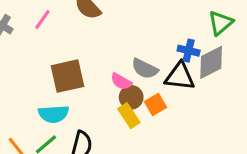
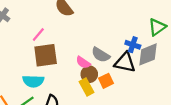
pink line: (42, 20) -> (38, 34), moved

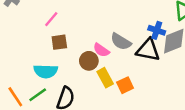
brown square: (46, 55) -> (59, 42), size x0.6
brown circle: (89, 74) -> (89, 61), moved
orange square: (106, 81) -> (125, 85), moved

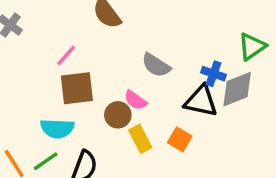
brown square: (59, 42) -> (77, 88), size x1.5
gray semicircle: (121, 42) -> (156, 65), moved
orange square: (125, 85) -> (180, 139), moved, turned -35

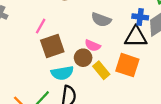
cyan semicircle: (57, 128) -> (62, 73), moved
orange square: (180, 139) -> (127, 65), size x1.5

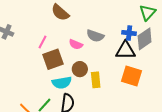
pink semicircle: (93, 46) -> (76, 44), moved
orange square: (127, 65) -> (132, 76), moved
yellow rectangle: (101, 70) -> (96, 80), turned 35

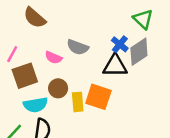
green triangle: (147, 12) -> (143, 19), turned -30
blue cross: (129, 33) -> (120, 44), turned 32
orange square: (132, 76) -> (98, 97), moved

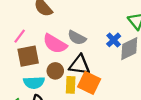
pink semicircle: (53, 58) -> (55, 44), size x1.6
black triangle: (115, 66) -> (80, 65), moved

